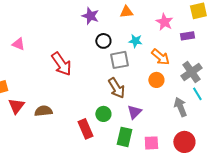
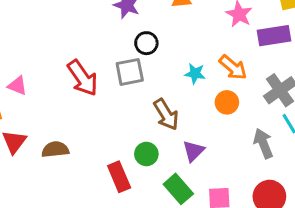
purple rectangle: (187, 36) -> (274, 36), size x1.5
cyan star: (135, 41) -> (195, 74), moved
pink triangle: (18, 44) -> (17, 86), moved
gray square: (119, 60) -> (130, 72), moved
green rectangle: (124, 137) -> (178, 189), turned -54

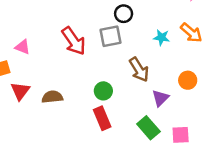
orange circle: (227, 102) -> (188, 80), moved
green circle: (146, 154) -> (103, 91), moved

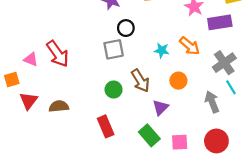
red arrow: (74, 41) -> (58, 54), moved
orange circle: (188, 80) -> (178, 81), moved
green circle: (103, 91) -> (114, 90), moved

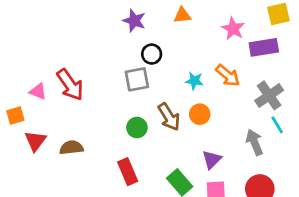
orange circle: (178, 81) -> (200, 114), moved
purple triangle: (161, 107) -> (212, 160), moved

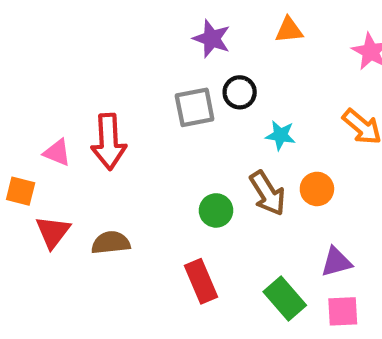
gray square: (137, 79) -> (195, 107), moved
cyan star: (194, 81) -> (280, 135), moved
red arrow: (70, 85) -> (109, 142), turned 32
orange square: (15, 115) -> (21, 191), turned 30
purple triangle: (212, 160) -> (336, 262), turned 30

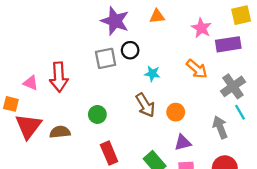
purple star: (212, 39) -> (115, 21), size x1.4
orange circle: (317, 189) -> (176, 112), moved
green circle: (216, 210) -> (97, 114), moved
red triangle: (53, 232) -> (28, 126), size x1.4

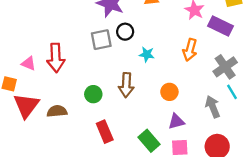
purple rectangle: (228, 44) -> (221, 26), turned 35
orange arrow: (197, 69) -> (190, 50), turned 65
brown arrow: (145, 105) -> (126, 85), moved, turned 35

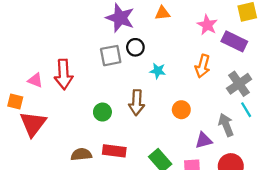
brown semicircle: (57, 111) -> (81, 154), moved
purple triangle: (176, 121) -> (204, 140), moved
red rectangle: (105, 132) -> (114, 151), turned -60

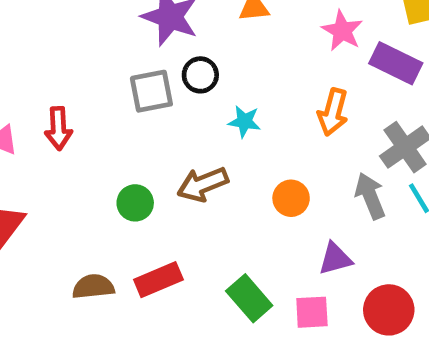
red arrow: (64, 74) -> (58, 128), size x0.7
brown arrow: (137, 103) -> (203, 184), turned 65
gray arrow: (226, 125) -> (370, 196), moved
red rectangle: (114, 151) -> (158, 280), turned -30

